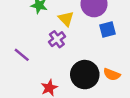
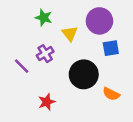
purple cross: (57, 39) -> (45, 54), moved
black circle: (85, 75) -> (84, 74), moved

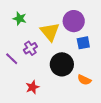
green star: (44, 18) -> (20, 18), moved
yellow triangle: (70, 34) -> (50, 32), size x1.5

